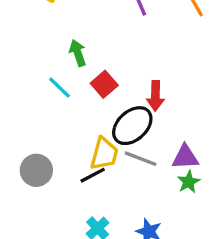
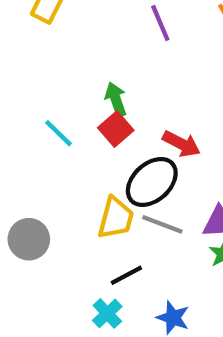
green arrow: (78, 53) -> (116, 99), moved
red arrow: (155, 96) -> (181, 144), turned -64
black line: (93, 175) -> (126, 275), moved

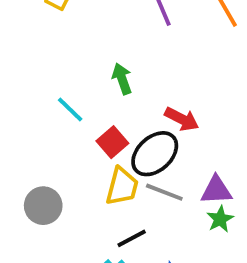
red square: (116, 129) -> (112, 142), moved

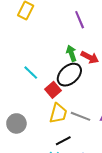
green arrow: (122, 79) -> (71, 53), moved
red arrow: (182, 119) -> (90, 57), moved
black ellipse: (155, 154) -> (69, 75), moved

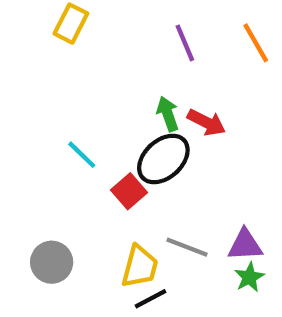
yellow trapezoid: (58, 113) -> (140, 266), moved

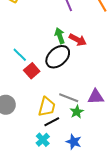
red square: (129, 191) -> (32, 71), moved
green star: (249, 277) -> (77, 112), moved

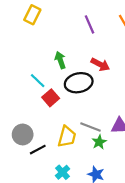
green arrow: (60, 36) -> (60, 60), moved
black ellipse: (58, 57) -> (79, 83), turned 30
black line: (52, 122) -> (38, 150), moved

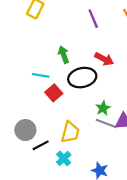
cyan line: (38, 81) -> (41, 75), turned -35
gray line: (91, 127) -> (106, 123), moved
green star: (99, 142) -> (103, 108), moved
cyan cross: (62, 172) -> (64, 158), moved

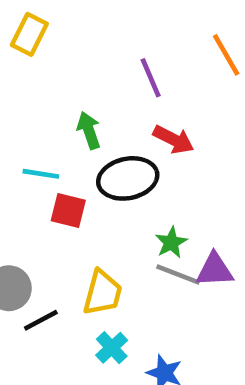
purple line: (93, 19) -> (151, 78), moved
red square: (54, 93) -> (68, 210), turned -35
cyan cross: (64, 158) -> (112, 348), moved

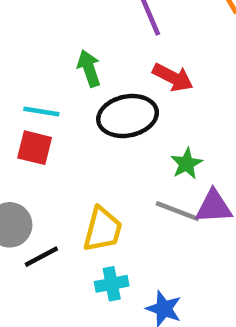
red square: (68, 210) -> (35, 148), moved
green star: (171, 242) -> (186, 164), moved
cyan cross: (112, 348) -> (112, 284), turned 32

